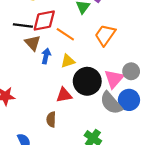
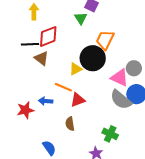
orange line: (65, 34) -> (63, 87), moved
blue arrow: (46, 56) -> (46, 101), moved, turned -88
pink triangle: (114, 79) -> (120, 78), turned -36
black circle: (87, 81) -> (93, 58), moved

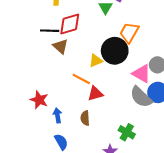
blue arrow: (46, 101) -> (58, 115), moved, turned 72
red star: (25, 110) -> (39, 100), turned 30

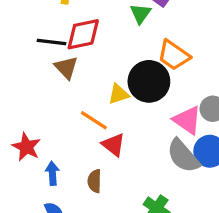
orange trapezoid: (129, 32) -> (174, 55), turned -90
red triangle: (95, 94) -> (113, 145), turned 49

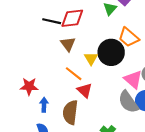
brown triangle: (66, 68) -> (68, 44), moved
yellow triangle: (119, 94) -> (91, 59), turned -48
red star: (26, 147) -> (29, 86), turned -30
brown semicircle: (95, 181) -> (70, 112), size x1.6

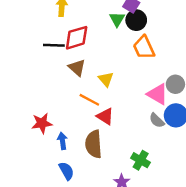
orange trapezoid: (129, 37) -> (144, 48), turned 35
black circle: (111, 52) -> (136, 20), moved, size x0.7
gray semicircle: (128, 102) -> (157, 120), size x0.6

